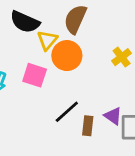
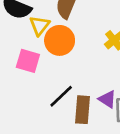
brown rectangle: (88, 126) -> (82, 110), size x1.4

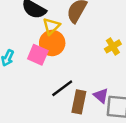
orange circle: (60, 40) -> (52, 43), moved

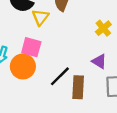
orange circle: (52, 43) -> (23, 66), moved
purple triangle: (101, 96) -> (99, 61), moved

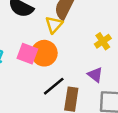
yellow triangle: (40, 17) -> (54, 25), moved
orange circle: (23, 66) -> (44, 53), moved

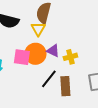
yellow cross: (103, 41) -> (70, 57), moved, turned 32
purple triangle: (95, 75) -> (53, 51), moved

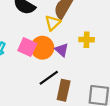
yellow cross: (70, 57) -> (87, 40), moved

